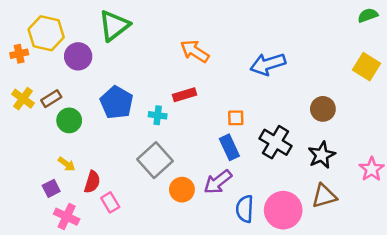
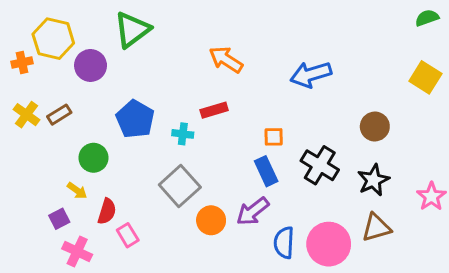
green circle: (69, 120) -> (93, 158), moved

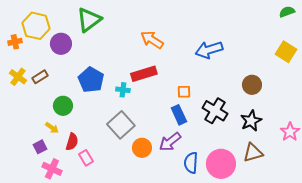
red rectangle: (214, 110) -> (144, 74), size x1.4

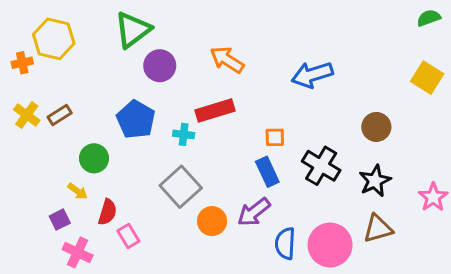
purple circle: (61, 44) -> (160, 66), moved

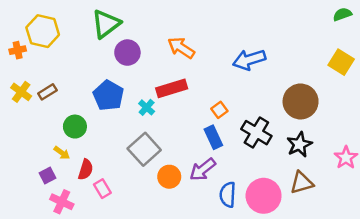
brown circle: (376, 127) -> (301, 101), size x1.5
cyan cross: (184, 134) -> (147, 107), turned 35
orange square: (275, 137) -> (219, 110), turned -35

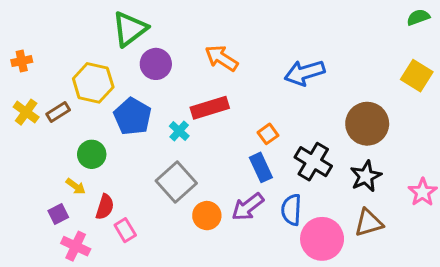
yellow hexagon: (43, 31) -> (93, 83), moved
blue semicircle: (228, 195) -> (291, 210), moved

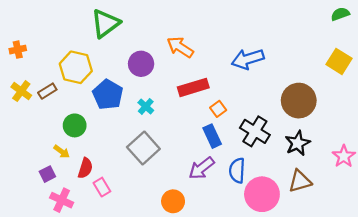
purple circle: (156, 64) -> (141, 64), moved
red rectangle: (210, 108) -> (193, 87), moved
orange circle: (207, 216) -> (173, 201), moved

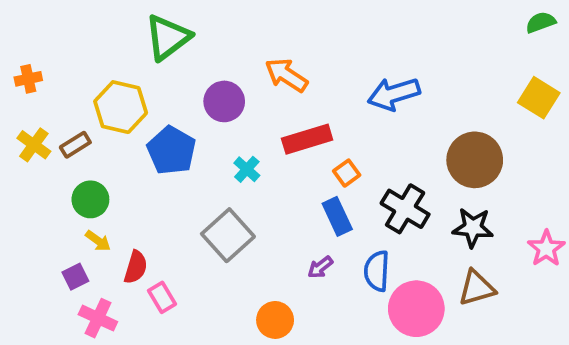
cyan cross: (146, 106) -> (247, 169), moved
green circle: (75, 125) -> (90, 199), moved
black star: (298, 143) -> (473, 228), turned 30
purple arrow: (202, 168) -> (320, 267), size x0.6

